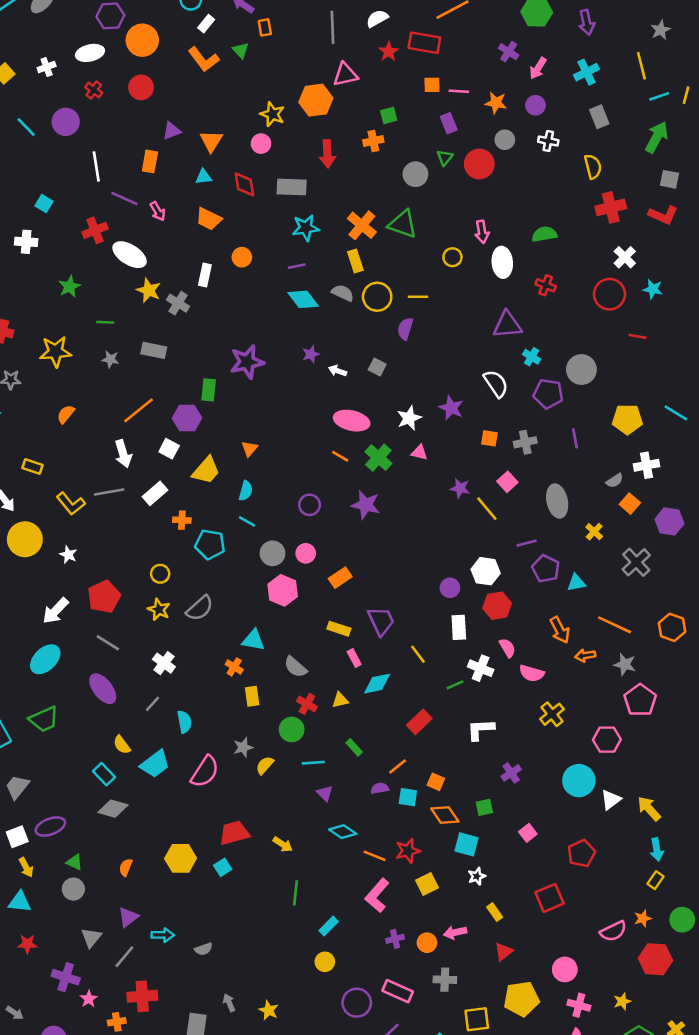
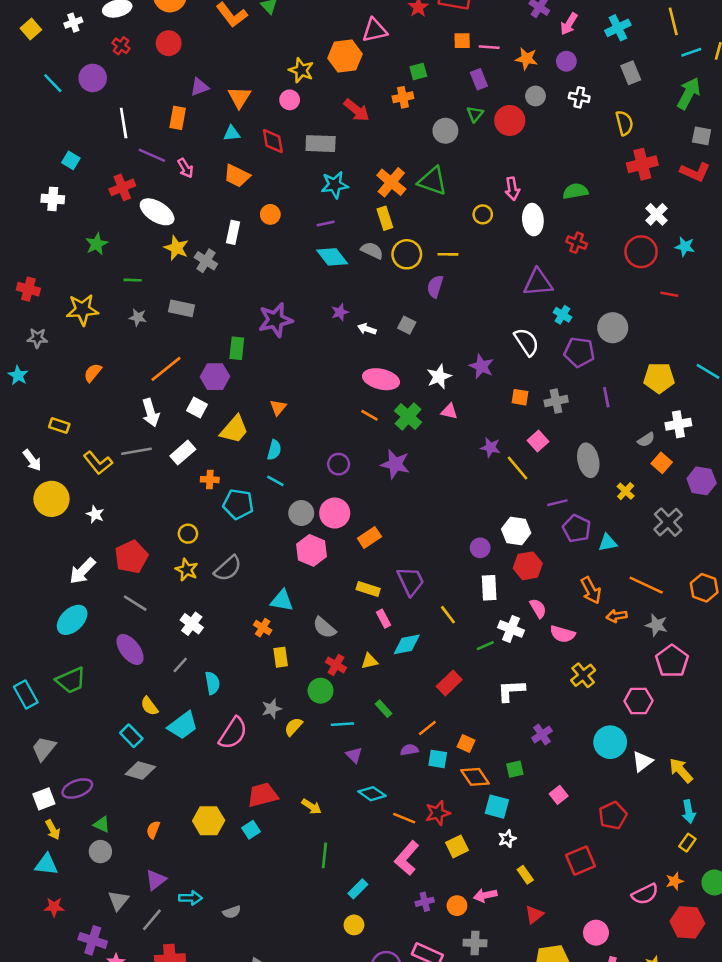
red arrow: (327, 154) -> (357, 110), turned -48
pink circle: (306, 553) -> (335, 513), size x1.5

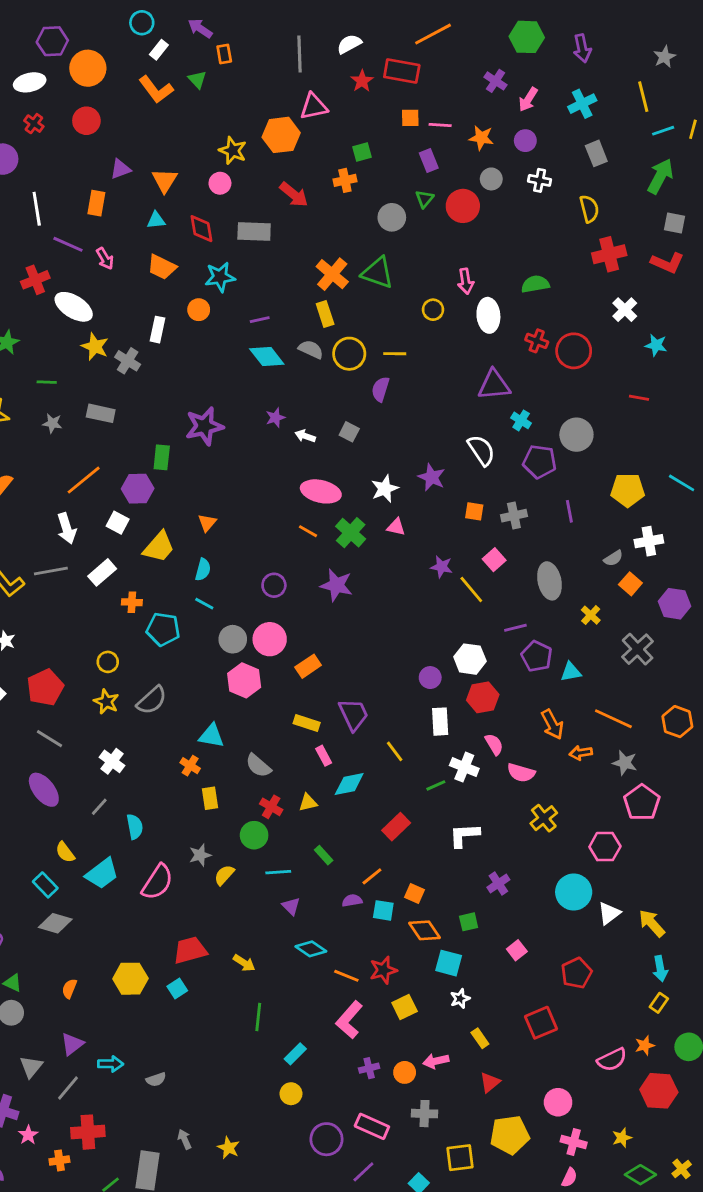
cyan star: (335, 185) -> (220, 277), moved
red circle: (641, 252) -> (574, 351), moved

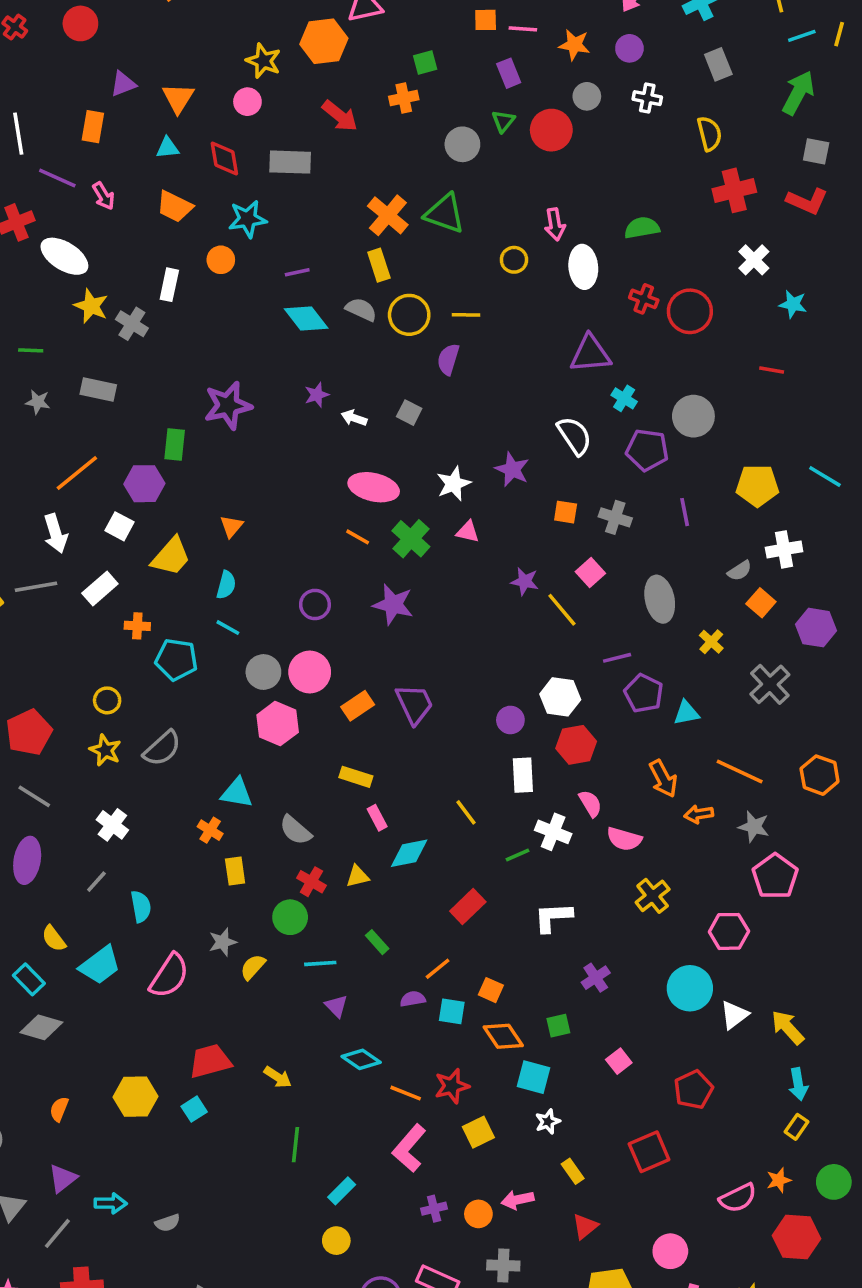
gray cross: (514, 516) -> (615, 517), turned 30
purple trapezoid: (353, 714) -> (414, 704), moved
purple ellipse: (44, 790) -> (27, 860), turned 48

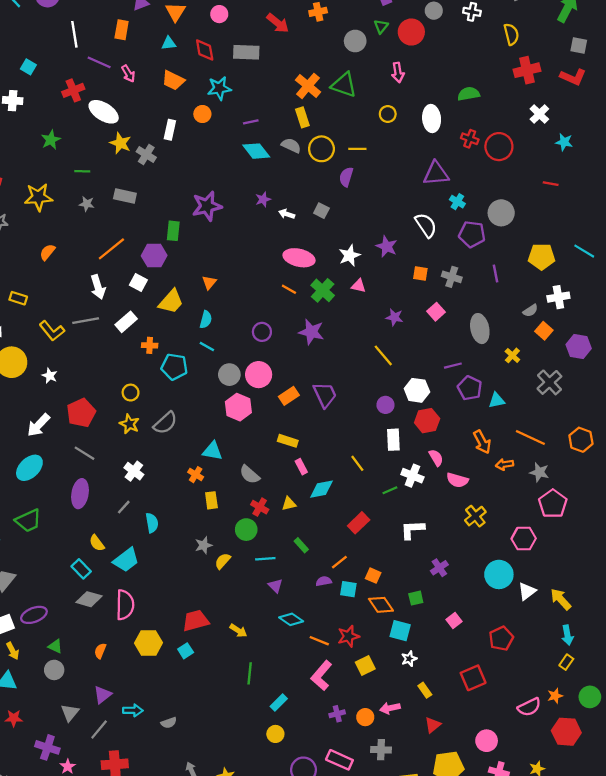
pink arrow: (555, 224) -> (398, 72), moved
yellow line: (562, 610) -> (383, 355), moved
pink semicircle: (169, 976) -> (125, 605), moved, turned -32

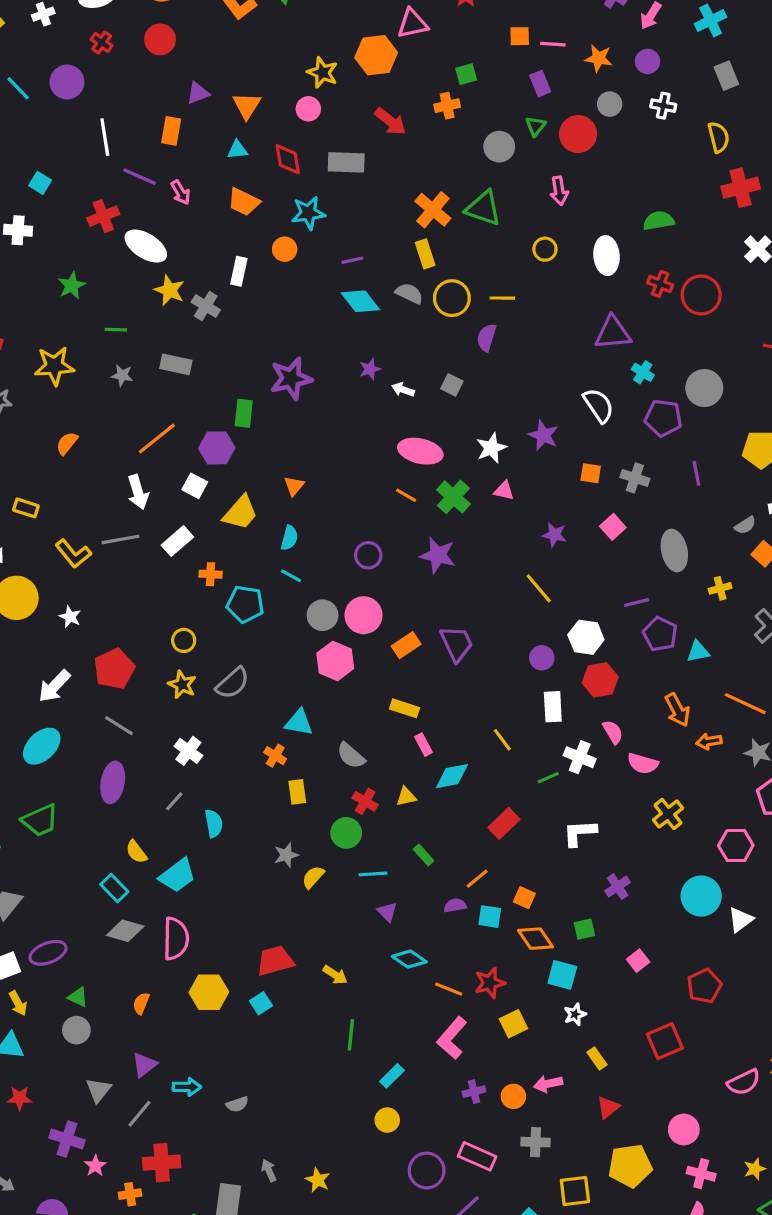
yellow cross: (512, 355) -> (720, 588), turned 32

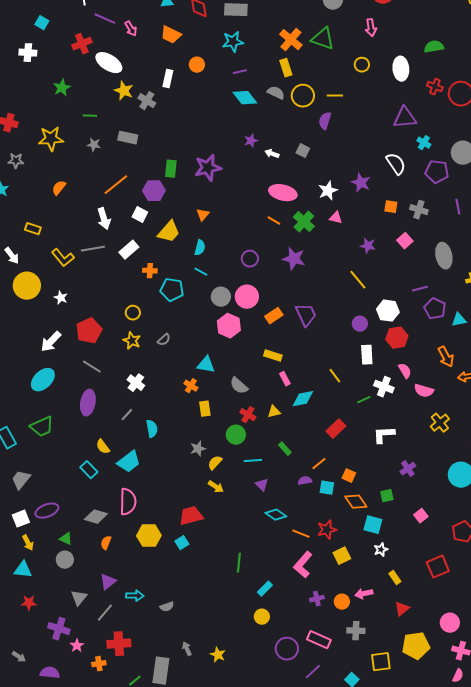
cyan star: (308, 213) -> (233, 42), moved
purple star: (291, 379) -> (208, 168), moved
gray semicircle: (233, 683) -> (164, 340), size x0.6
gray diamond: (125, 931) -> (96, 517), moved
yellow arrow: (335, 975) -> (216, 487), moved

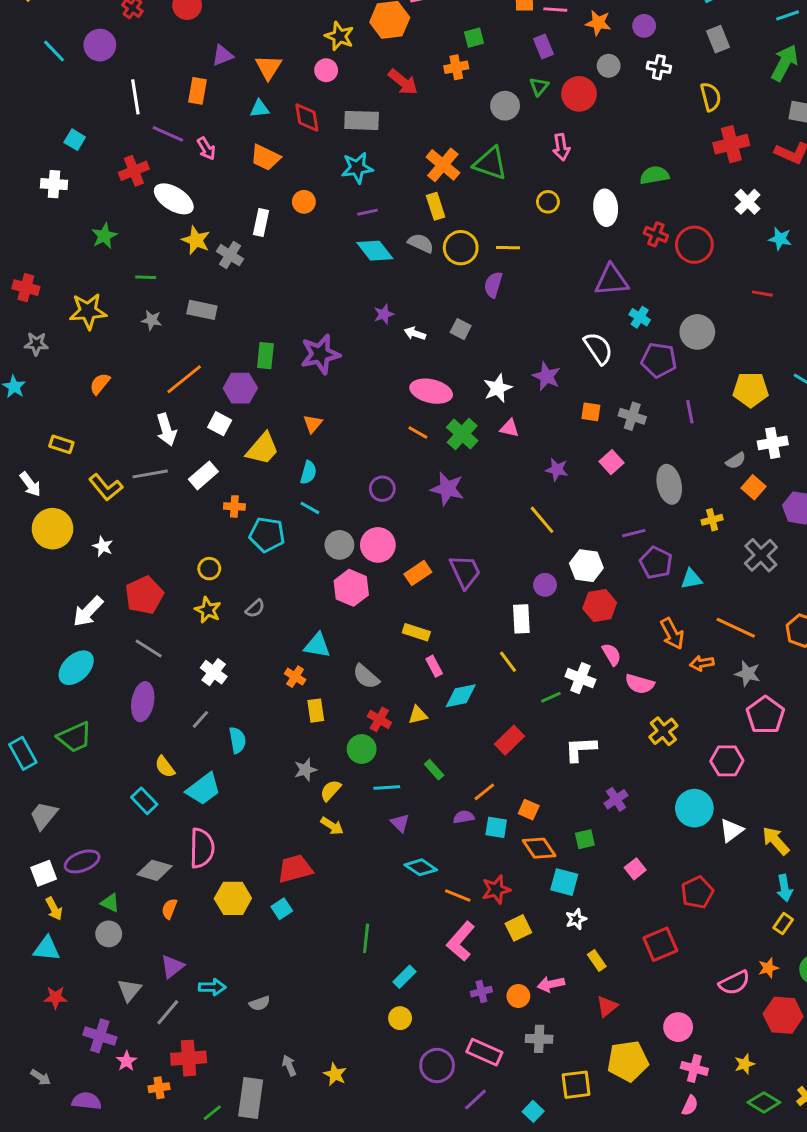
white rectangle: (367, 355) -> (521, 619), moved

